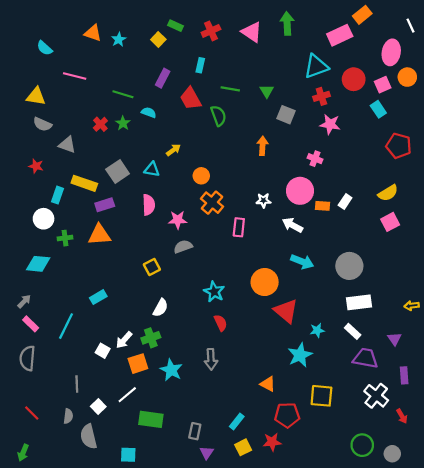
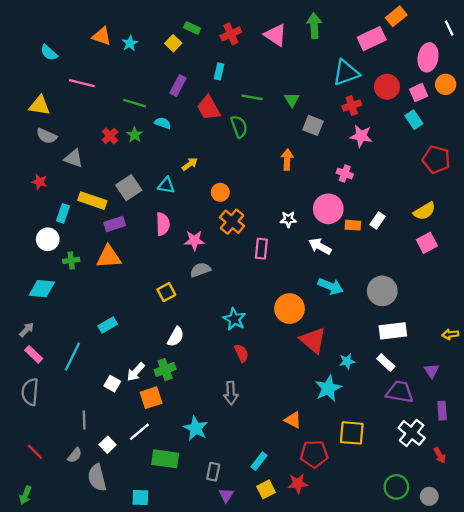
cyan star: (171, 370) -> (196, 428), moved
gray semicircle: (68, 416) -> (75, 455), turned 32

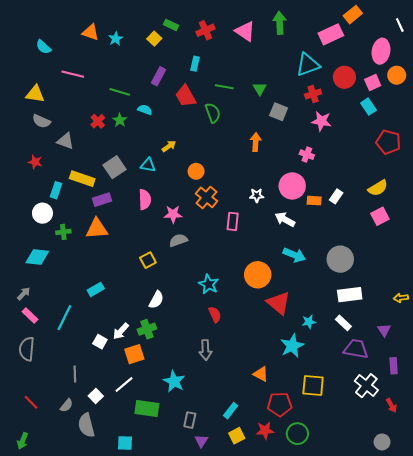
green circle: (396, 487) -> (297, 434), moved

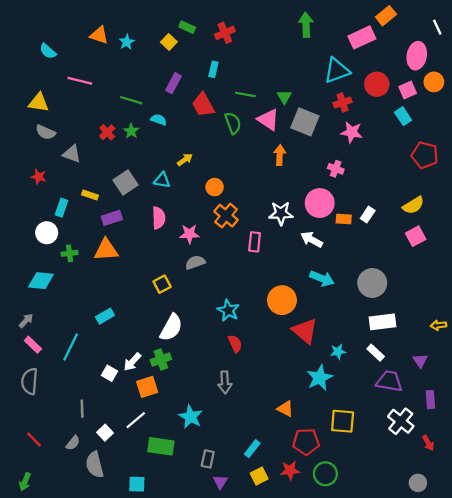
pink triangle: (245, 31) -> (268, 120), moved
gray square: (279, 112) -> (305, 122), size x1.4
yellow rectangle: (82, 179) -> (90, 195), size x0.6
white star: (257, 195) -> (281, 213), size x1.5
white semicircle: (156, 300) -> (171, 328), size x1.4

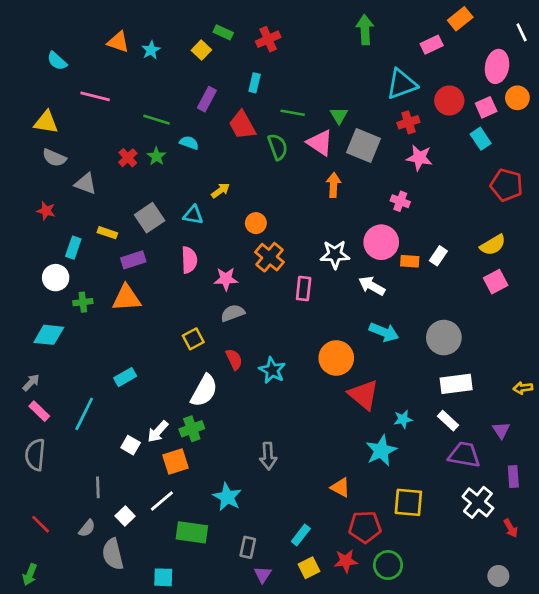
pink rectangle: (362, 37) -> (432, 45), size x0.7
red semicircle: (235, 344) -> (234, 359), moved

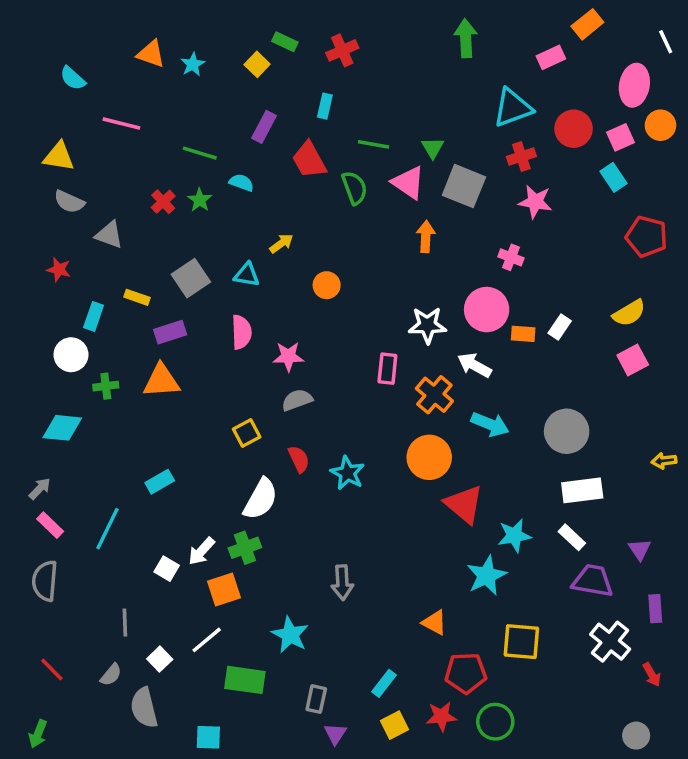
orange cross: (270, 257) -> (434, 395), moved
yellow arrow: (523, 388) -> (664, 461), moved
cyan star: (403, 419) -> (514, 536), size x1.4

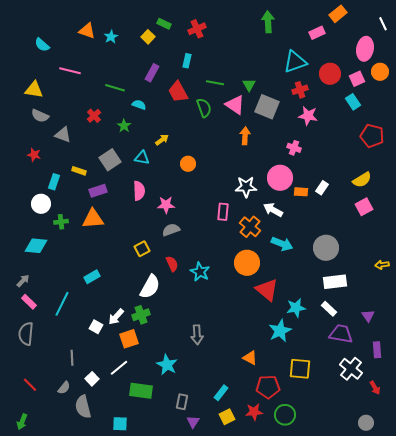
green star: (200, 200) -> (124, 126), moved

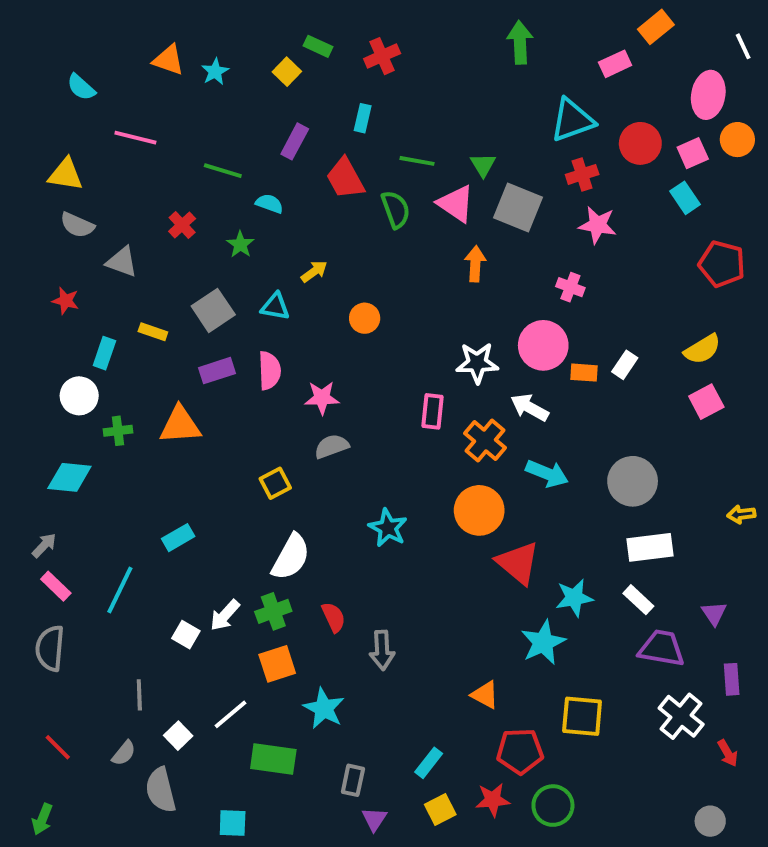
purple rectangle: (98, 191) -> (217, 371), moved
red semicircle: (172, 264) -> (334, 617), moved
orange square: (129, 339) -> (277, 664), moved

